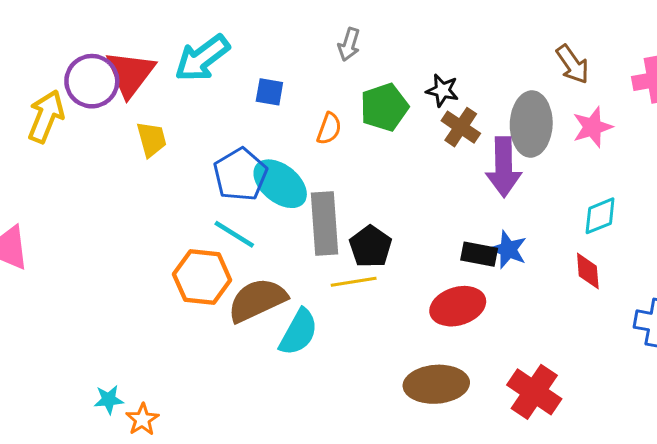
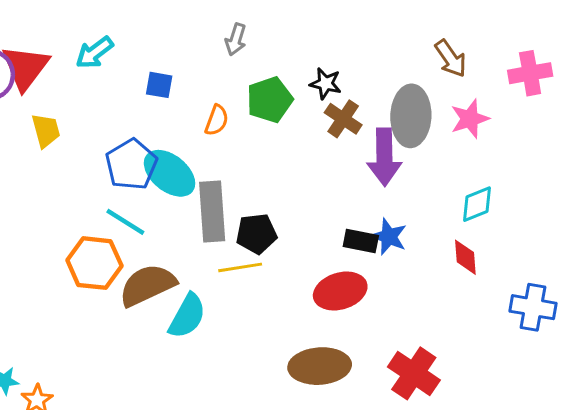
cyan arrow: (202, 58) -> (94, 53), size x0.7
black pentagon: (370, 246) -> (256, 234), turned 30

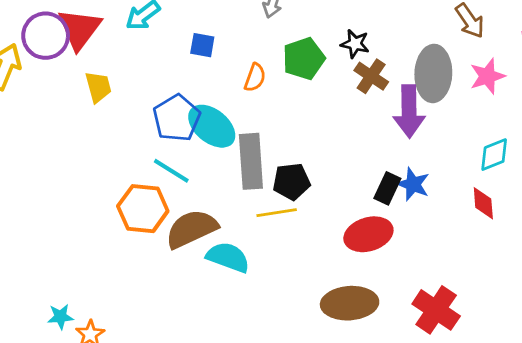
black rectangle: (361, 241) -> (387, 188), turned -76
cyan semicircle: (187, 316) -> (228, 257), turned -99

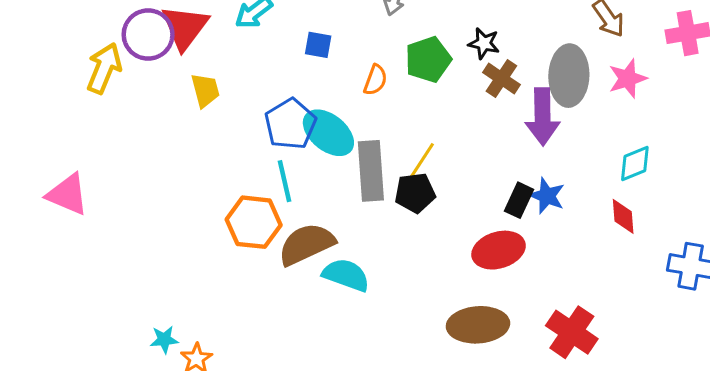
cyan line: (171, 171) -> (284, 181), turned 45
yellow line: (277, 213) -> (421, 162), moved, turned -48

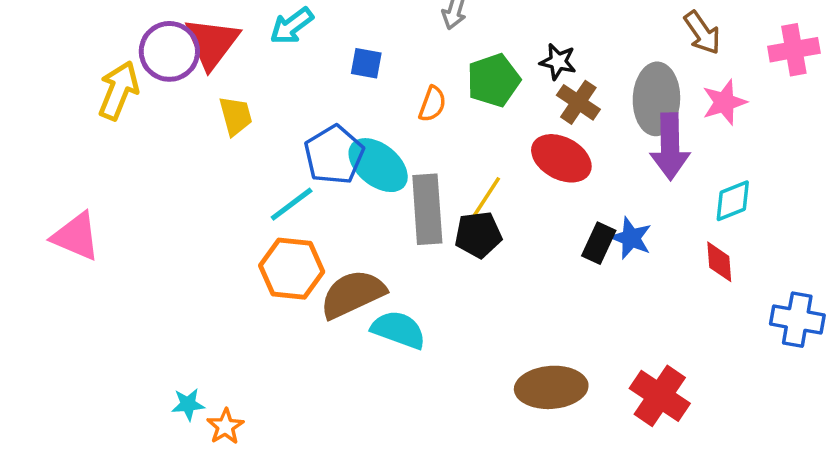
purple arrow: (542, 117) -> (670, 146), moved
cyan line: (284, 181) -> (292, 204), moved, turned 66
red ellipse: (499, 250) -> (561, 158), moved, turned 45

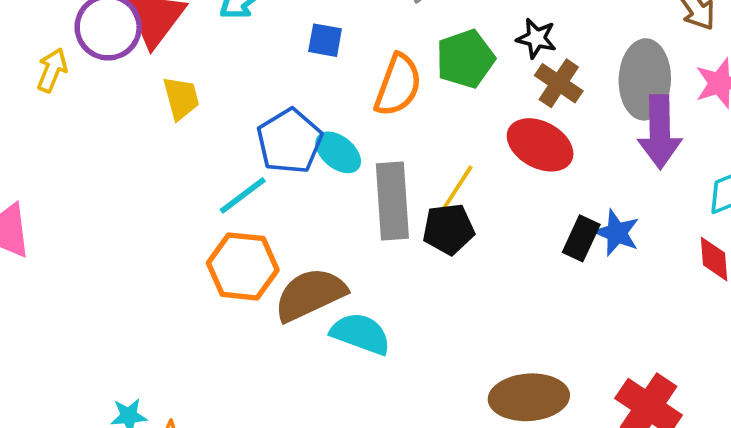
yellow arrow: (118, 90) -> (52, 70), size x0.7
orange semicircle: (432, 104) -> (398, 85), size x1.6
cyan ellipse: (378, 165) -> (338, 152), size x0.7

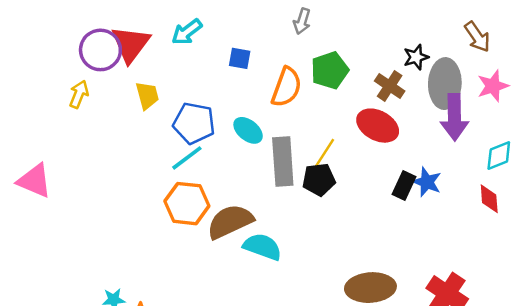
black star: (536, 38) -> (416, 57), moved, turned -30
yellow arrow: (52, 70) -> (79, 94), moved
blue pentagon: (290, 141) -> (194, 123), moved, turned -30

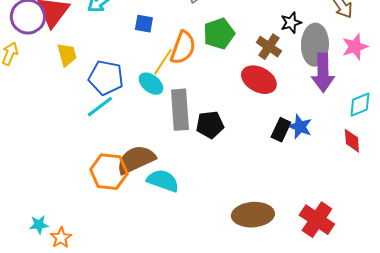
yellow line: (324, 154) -> (163, 62), moved
orange hexagon: (187, 204) -> (109, 172), moved

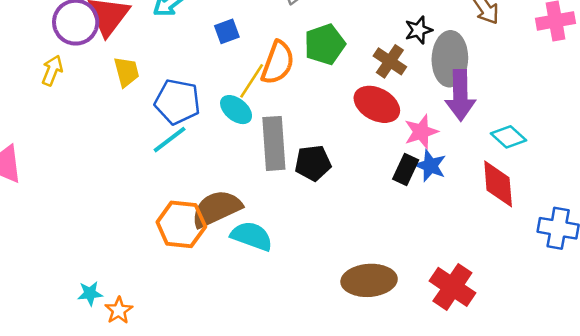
blue square: (144, 24) -> (227, 31), turned -30
pink star: (355, 47) -> (421, 132), moved
cyan diamond: (360, 105) -> (509, 137), turned 64
red diamond: (352, 141) -> (498, 184), size x1.5

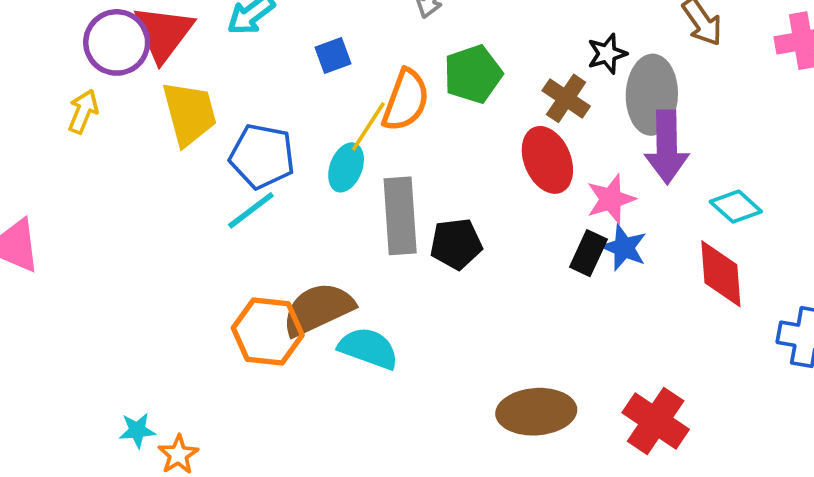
yellow trapezoid: (127, 72) -> (189, 113), size x1.5
red ellipse: (377, 104) -> (547, 160), turned 39
cyan ellipse: (236, 110) -> (346, 167), turned 72

